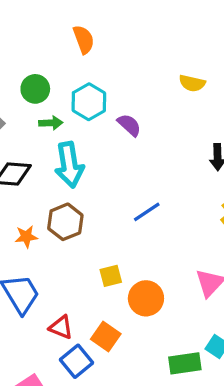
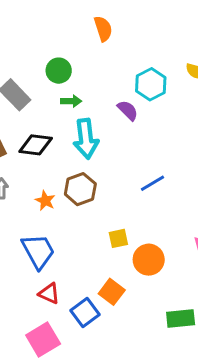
cyan hexagon: (89, 102) -> (151, 84), moved
purple semicircle: (129, 125) -> (128, 110), moved
orange star: (26, 237) -> (45, 201), turned 30
red triangle: (61, 327) -> (49, 294), moved

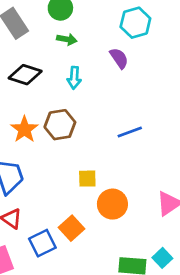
cyan hexagon: (151, 84) -> (135, 23), moved
cyan arrow: (86, 139) -> (74, 78), size x0.6
orange star: (45, 201) -> (24, 129), size x1.4

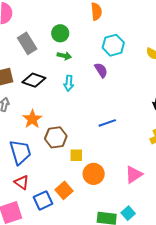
brown hexagon: (60, 125) -> (56, 137), moved

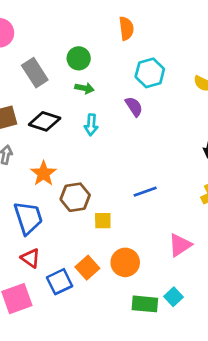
blue line: (107, 123) -> (145, 192), moved
orange circle: (94, 174) -> (125, 262), moved

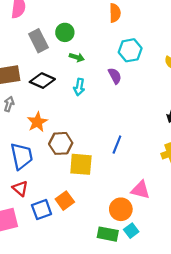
green circle: (79, 58) -> (65, 32), moved
blue line: (145, 192) -> (117, 145), turned -54
yellow square: (103, 221) -> (81, 164), size x1.6
pink triangle: (180, 245) -> (140, 190), turned 42
orange circle: (125, 262) -> (121, 209), moved

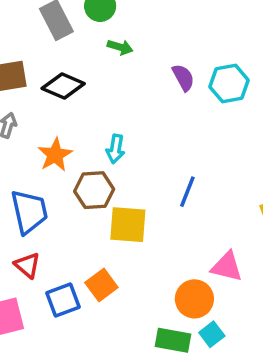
cyan hexagon: (130, 50) -> (229, 84), moved
cyan arrow: (79, 87) -> (115, 149), moved

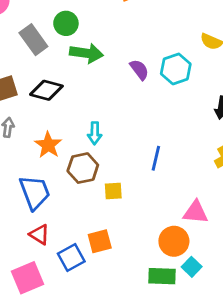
green arrow: (120, 47) -> (86, 53), size x1.6
yellow square: (128, 225) -> (113, 191), size x0.6
orange square: (101, 285) -> (100, 241), turned 30

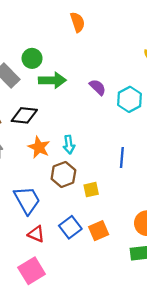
cyan hexagon: (176, 69) -> (130, 99), moved
orange star: (48, 145) -> (39, 147), moved
orange square: (100, 241) -> (99, 231), moved
blue square: (71, 258) -> (70, 227), moved

